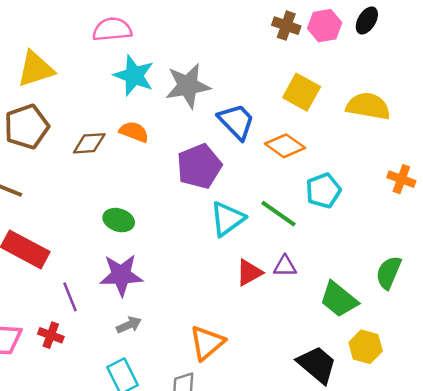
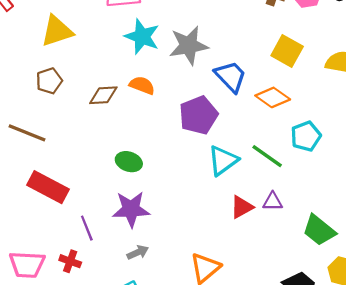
brown pentagon: (27, 127) -> (49, 81), size x0.7

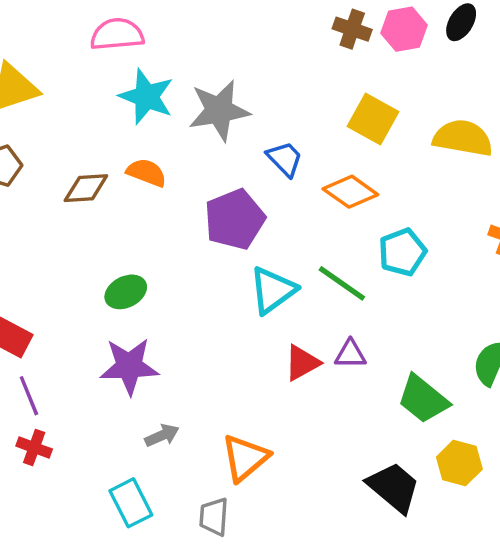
blue trapezoid: (231, 76) -> (285, 159), size x0.7
green ellipse: (129, 162) -> (126, 292), turned -45
purple line: (87, 228) -> (29, 396), moved
gray arrow: (138, 252) -> (162, 435), moved

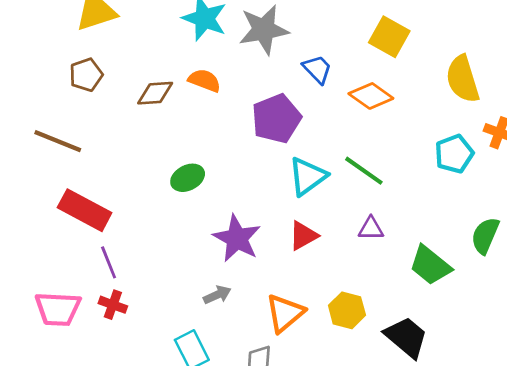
yellow semicircle: (463, 138) -> (463, 79), moved, turned -117
cyan pentagon: (402, 252) -> (454, 154), moved
red triangle: (302, 363) -> (303, 236), moved
purple star: (129, 366) -> (237, 238), moved, turned 30
yellow hexagon: (459, 463) -> (347, 310), moved

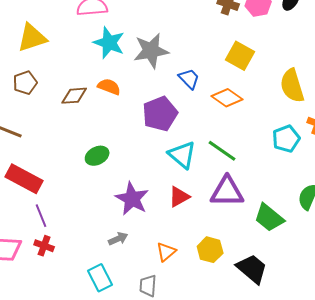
cyan triangle: (307, 176) -> (182, 155), turned -44
purple triangle: (371, 229) -> (227, 192), size x1.8
orange triangle: (285, 313) -> (166, 252), size x0.7

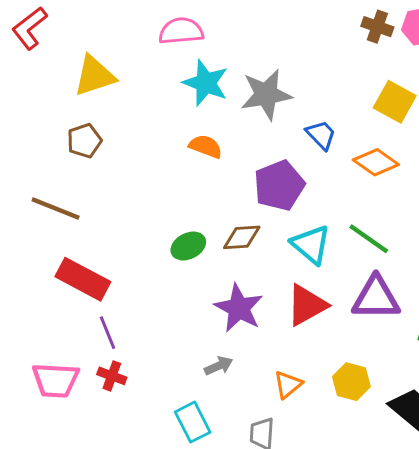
brown diamond: (74, 96) -> (242, 237), moved
red triangle: (179, 197) -> (307, 305), size x1.4

